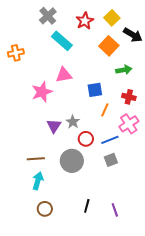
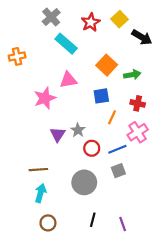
orange square: (109, 46) -> (107, 65), moved
gray circle: (72, 161) -> (84, 182), moved

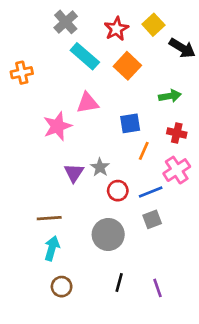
orange square: (107, 65) -> (127, 66), moved

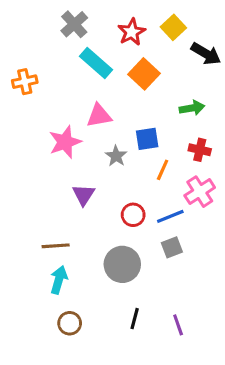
gray star: (100, 167) -> (116, 156), moved

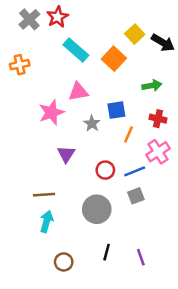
gray cross: (74, 24) -> (29, 19), moved
yellow square: (173, 27) -> (135, 34), moved
red star: (132, 32) -> (58, 17), moved
brown circle: (70, 323) -> (64, 262), moved

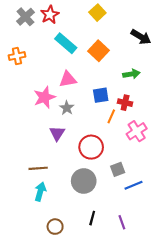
yellow square: (135, 34) -> (97, 13), moved
red cross: (158, 119) -> (125, 103), moved
gray star: (92, 124) -> (67, 108), moved
red circle: (105, 170) -> (91, 147), size x1.5
blue line: (135, 171) -> (133, 185), moved

